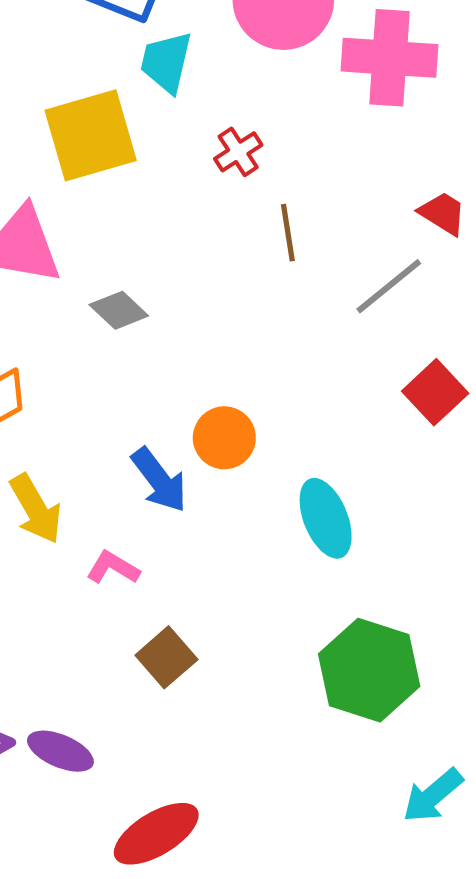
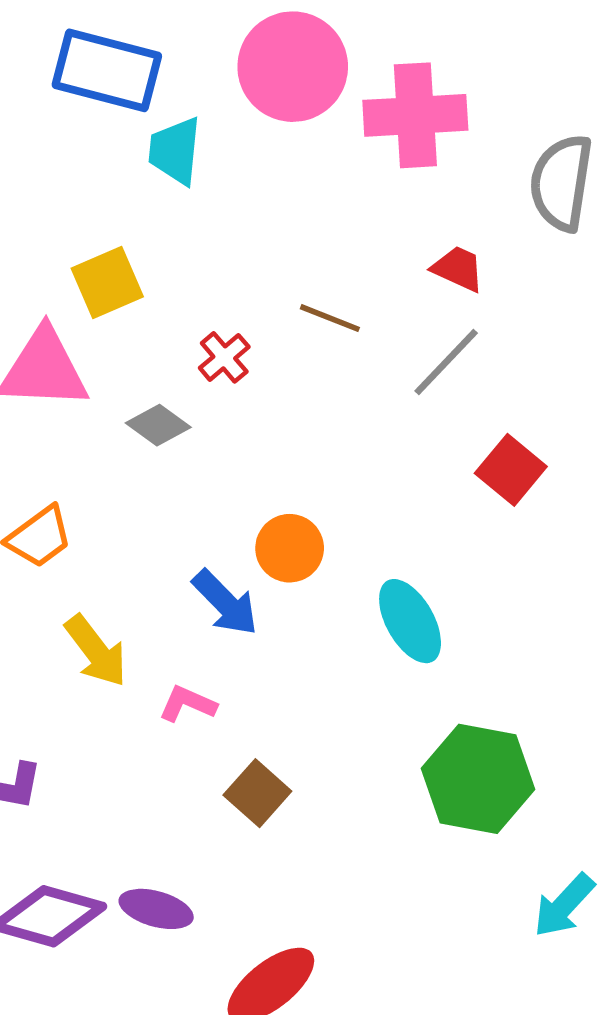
yellow square: (91, 135) -> (107, 283), moved, size x0.7
red cross: (238, 152) -> (224, 357), moved
red trapezoid: (443, 213) -> (458, 269), moved
brown line: (288, 233) -> (330, 318), turned -52

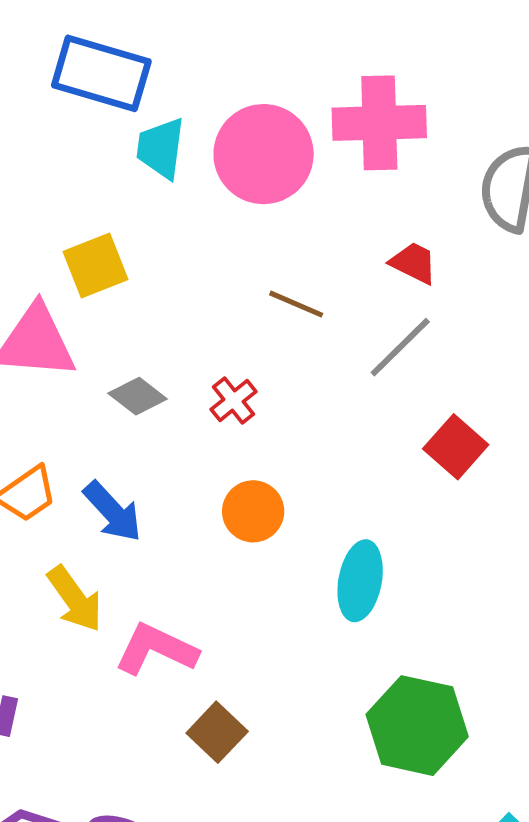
pink circle: (293, 67) -> (264, 154), moved
red cross: (224, 357) -> (234, 401), moved
blue arrow: (225, 603) -> (113, 512), moved
cyan ellipse: (410, 621) -> (360, 581), turned 38
pink L-shape: (188, 704) -> (156, 649), size x1.6

